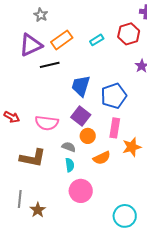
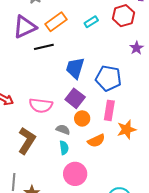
blue pentagon: (114, 96) -> (108, 78), turned 30
brown L-shape: (33, 158) -> (27, 141), turned -68

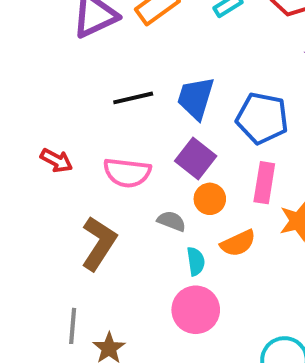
black line: (44, 47) -> (133, 98), moved
cyan semicircle: (64, 148) -> (196, 261), moved

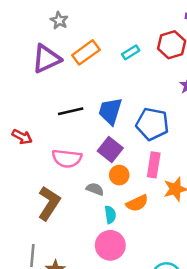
red arrow: (56, 161) -> (22, 137), moved

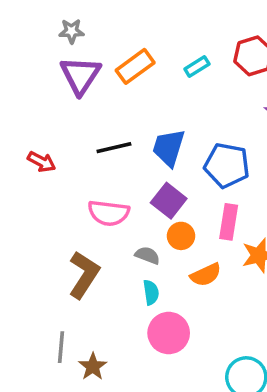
gray star: (59, 20) -> (72, 31), moved, turned -30
purple triangle: (46, 59) -> (80, 75), turned -32
red arrow: (22, 137) -> (42, 162), moved
cyan semicircle: (110, 215) -> (151, 292), moved

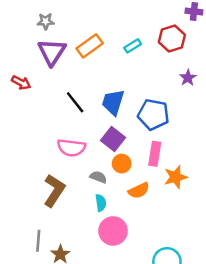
black line: (114, 148) -> (75, 102), turned 65
red arrow: (42, 162) -> (21, 83), moved

